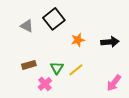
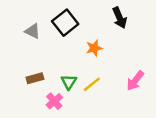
black arrow: (110, 42) -> (120, 18), moved, turned 72
pink arrow: (114, 83) -> (135, 81), moved

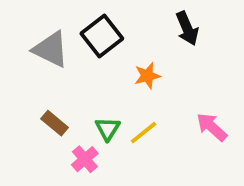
gray triangle: (33, 31) -> (51, 49), size x1.5
brown rectangle: (35, 78) -> (55, 123), turned 56
pink arrow: (135, 81) -> (212, 127), turned 95

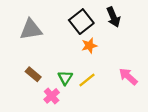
black square: (102, 36) -> (81, 22), moved
gray triangle: (51, 49) -> (31, 30), turned -35

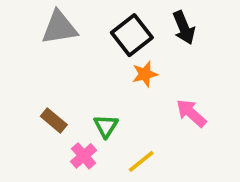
gray triangle: (31, 30) -> (59, 28), moved
pink arrow: (128, 77) -> (191, 113), moved
yellow line: (87, 80) -> (141, 161), moved

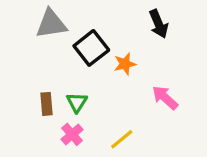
black square: (132, 35) -> (91, 48), moved
brown rectangle: (54, 121) -> (46, 104), turned 45
green triangle: (106, 126) -> (77, 102), moved

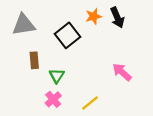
gray triangle: (51, 24) -> (24, 25), moved
orange star: (125, 64) -> (94, 16), moved
brown rectangle: (46, 104) -> (34, 60), moved

